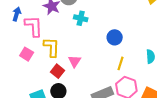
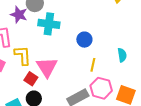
cyan cross: (81, 18) -> (49, 24), size x1.5
pink triangle: (74, 61) -> (47, 67), size x1.6

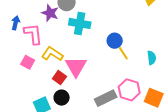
yellow L-shape: (23, 55) -> (52, 54), turned -55
yellow line: (93, 65) -> (123, 53), moved, turned -48

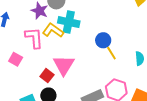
pink L-shape: (33, 34) -> (34, 38), moved
yellow L-shape: (52, 54) -> (53, 30), moved

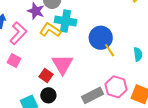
pink L-shape: (34, 38) -> (18, 33), moved, turned 50
blue circle: (103, 40) -> (101, 38), size x1.5

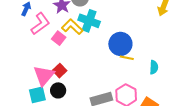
yellow line: (110, 50) -> (127, 58), turned -56
pink square: (14, 61) -> (59, 38), moved
pink triangle: (62, 64) -> (44, 76), moved

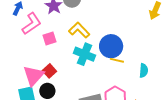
cyan cross: (89, 21) -> (84, 54), moved
yellow L-shape: (72, 27) -> (79, 30), moved
pink square: (59, 38) -> (49, 39), turned 32

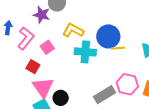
red square: (49, 71) -> (33, 67), moved

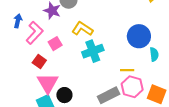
blue circle: (108, 36) -> (139, 36), moved
yellow line: (118, 48) -> (127, 70), moved
cyan cross: (85, 52) -> (93, 51), turned -30

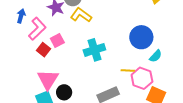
yellow L-shape: (82, 29) -> (81, 15), moved
cyan semicircle: (154, 54) -> (156, 56), turned 48
red square: (39, 62) -> (43, 50), moved
pink hexagon: (132, 87) -> (142, 78), moved

